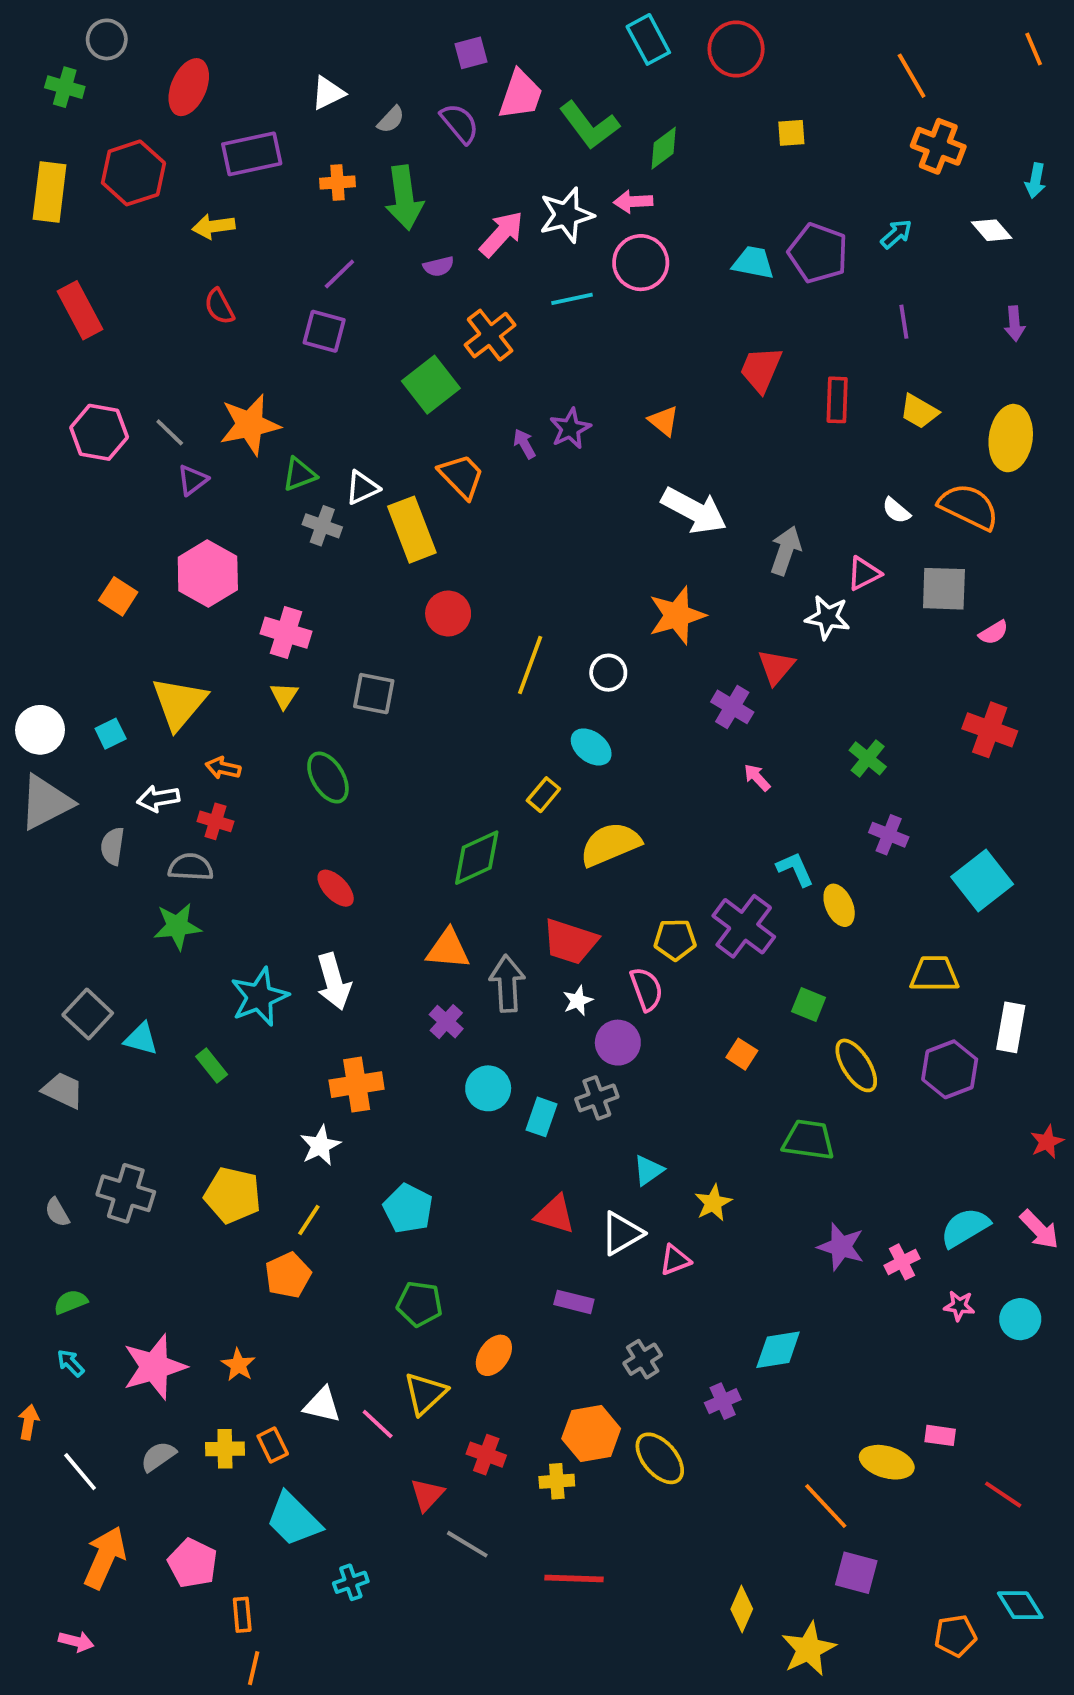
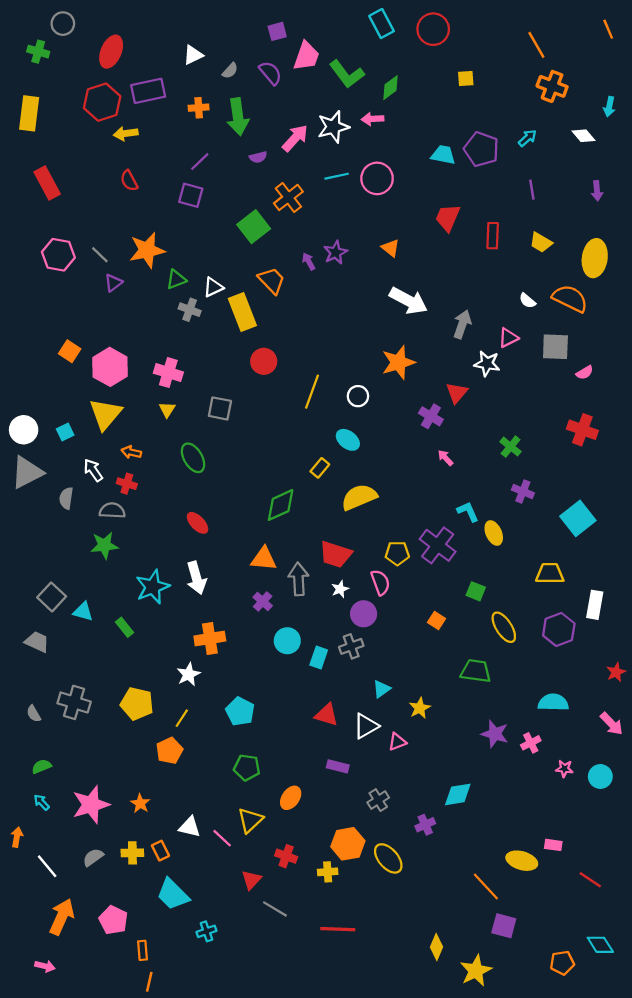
red hexagon: (133, 173) -> (102, 102), moved
pink circle: (641, 263) -> (377, 178), moved
pink hexagon: (208, 573) -> (110, 367), moved
white arrow: (158, 798) -> (93, 470), turned 65
cyan semicircle: (965, 1228) -> (553, 702), moved, turned 32

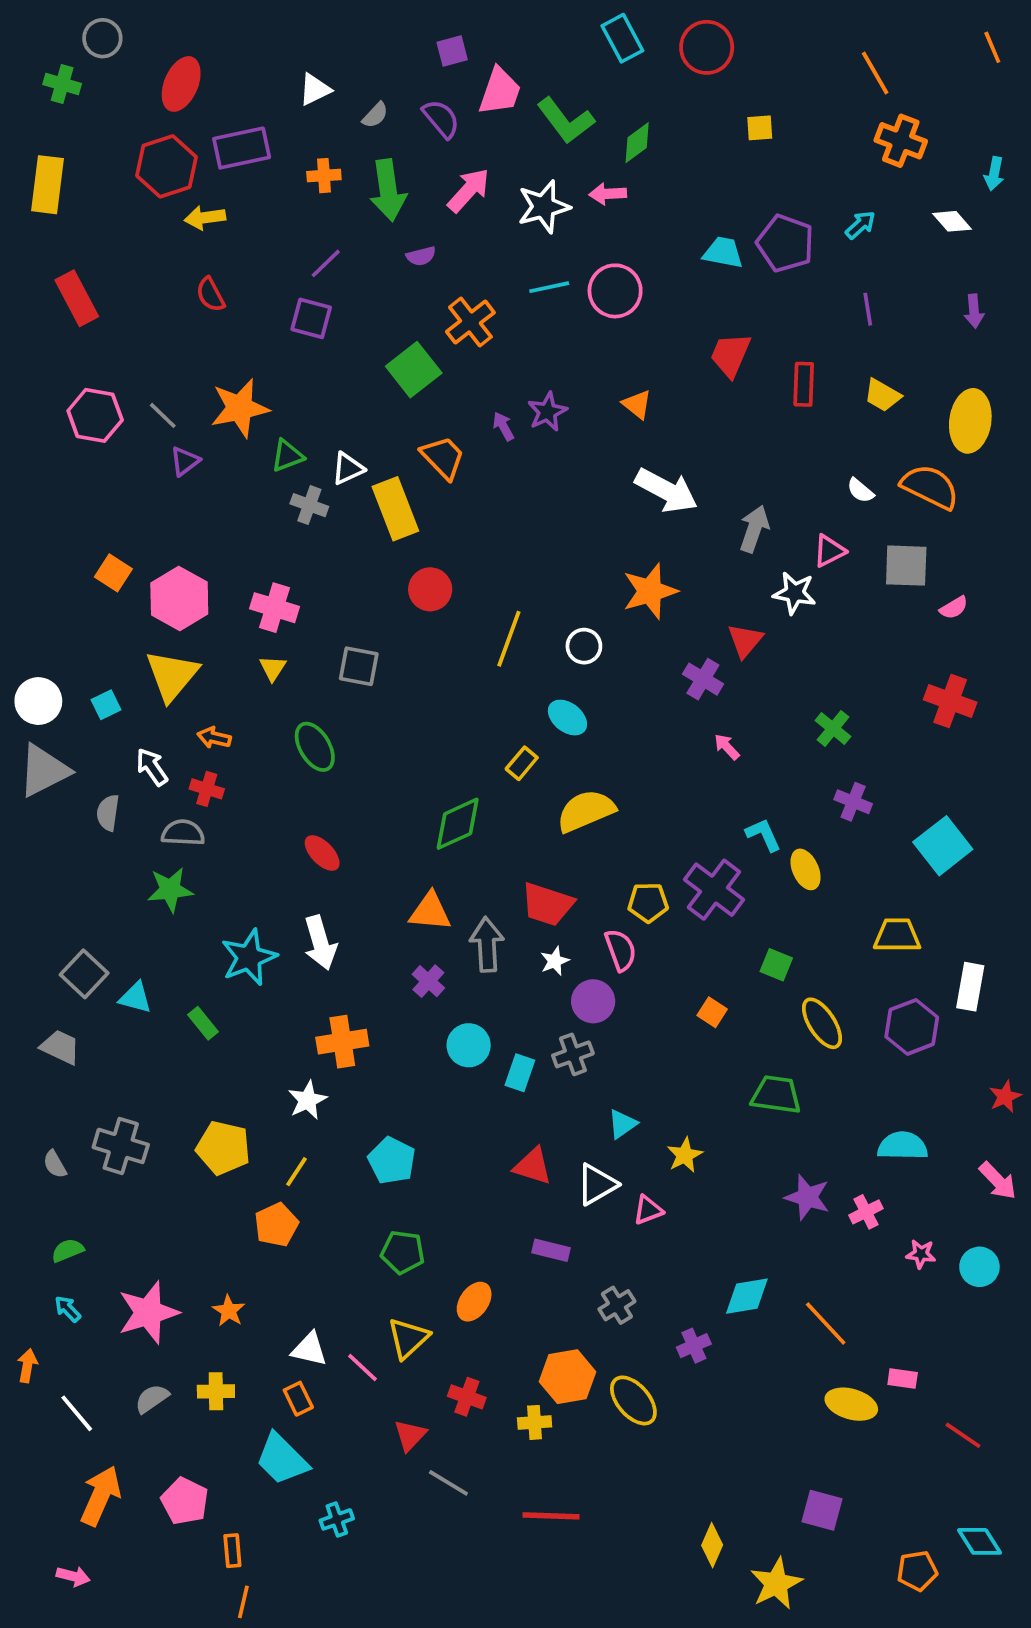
pink arrow: (295, 138) -> (469, 190), moved
orange rectangle: (160, 851) -> (298, 1399), moved
orange line: (486, 886) -> (826, 1324), moved

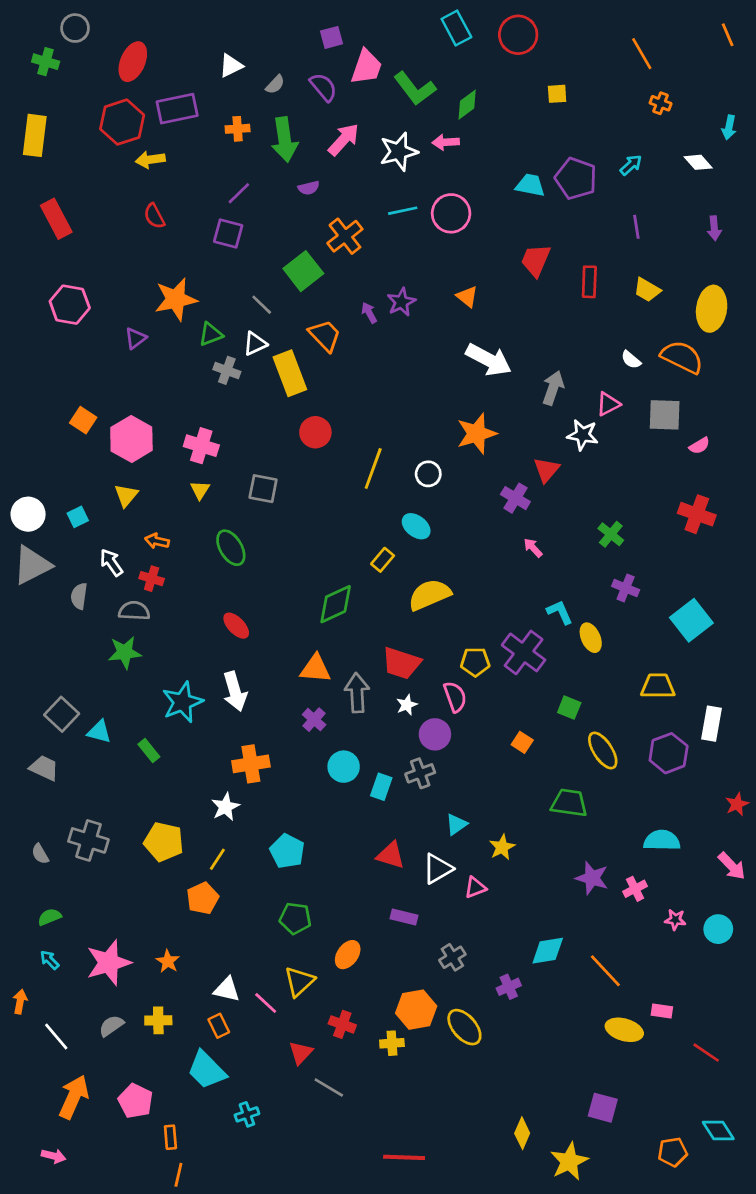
orange cross: (901, 141) -> (661, 103), size x0.6
gray line: (163, 415) -> (262, 305), moved
yellow triangle: (172, 675) -> (126, 495), size x0.6
red line: (551, 1516) -> (404, 1157), moved

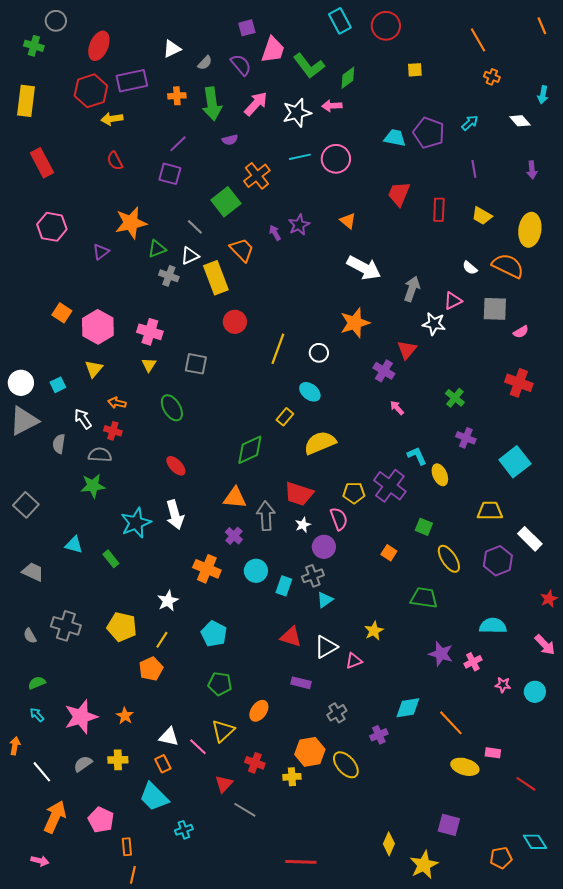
gray square: (62, 714) -> (26, 505), moved
white rectangle: (712, 724) -> (530, 539), turned -55
orange cross: (251, 764) -> (207, 569), moved, turned 32
cyan triangle: (456, 824) -> (325, 600), moved

